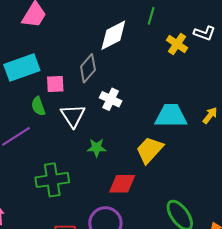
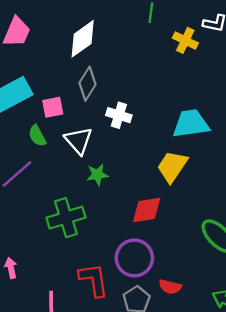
white diamond: (113, 35) -> (83, 39), moved
green star: (97, 148) -> (97, 175), moved

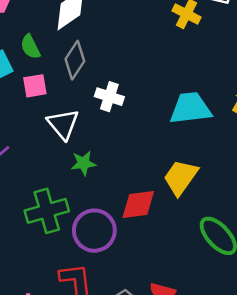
green semicircle: (37, 136) -> (30, 47), moved
yellow trapezoid: (172, 166) -> (181, 177), moved
purple circle: (134, 258) -> (94, 231), moved

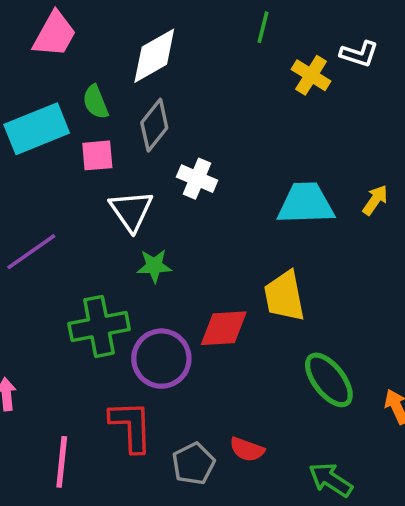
yellow trapezoid: (181, 177) -> (284, 296), turned -51

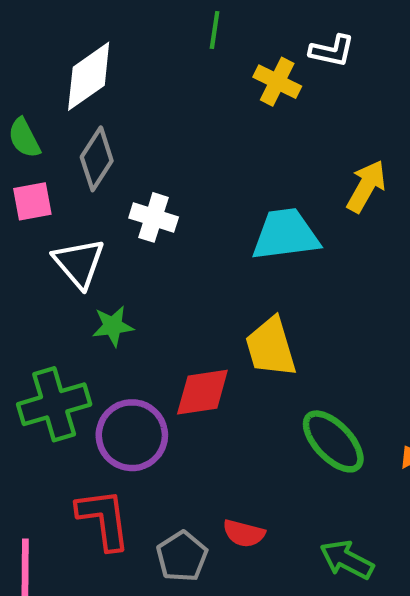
yellow arrow: (375, 200) -> (366, 186), moved, size x1.4

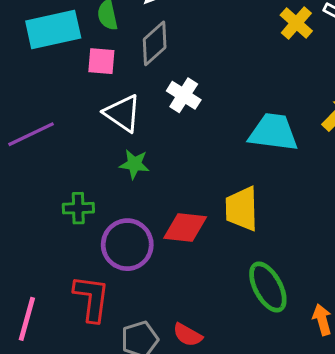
white triangle: (79, 263) -> (122, 113), turned -30
green cross: (54, 404) -> (78, 208), size x0.6

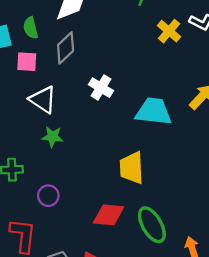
white cross: (184, 95) -> (101, 88), moved
red diamond: (185, 228) -> (109, 215), moved
purple circle: (127, 245) -> (48, 196), size x0.6

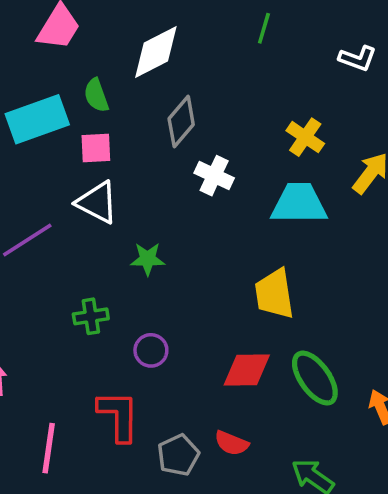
yellow cross: (169, 31) -> (305, 137), moved
gray diamond: (66, 48) -> (181, 122), moved
white triangle: (43, 100) -> (97, 202), moved

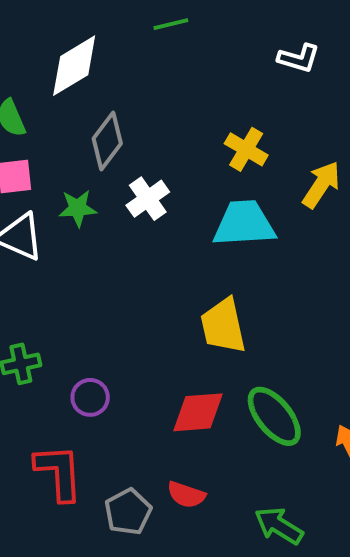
green line: (264, 28) -> (171, 24), moved, turned 64
white cross: (214, 176) -> (148, 199), turned 33
green star: (148, 259) -> (78, 208), moved

